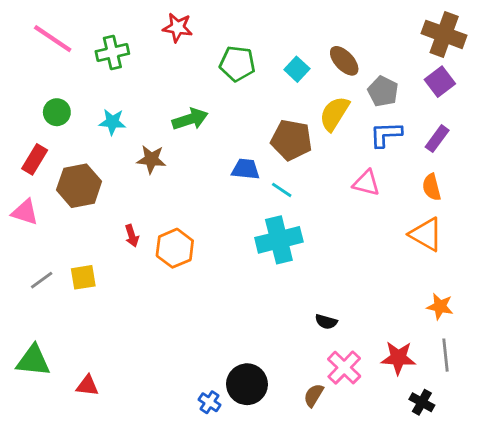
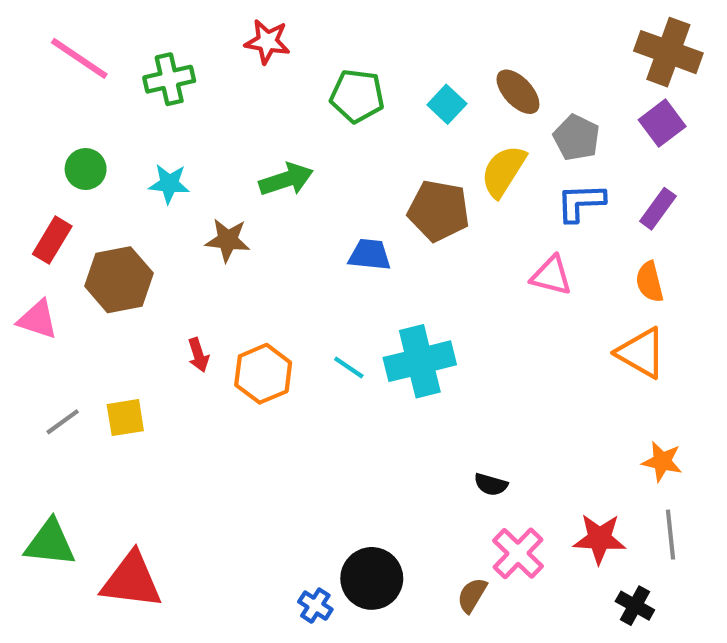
cyan line: (282, 190) -> (349, 367), moved
red triangle: (87, 386) -> (132, 581), size x1.8

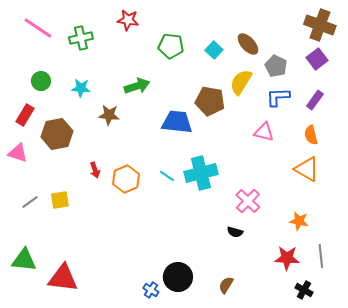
blue trapezoid: (370, 255) -> (177, 122), size x1.5
orange star: (662, 461) -> (299, 221), moved
pink cross: (518, 553) -> (248, 201), moved

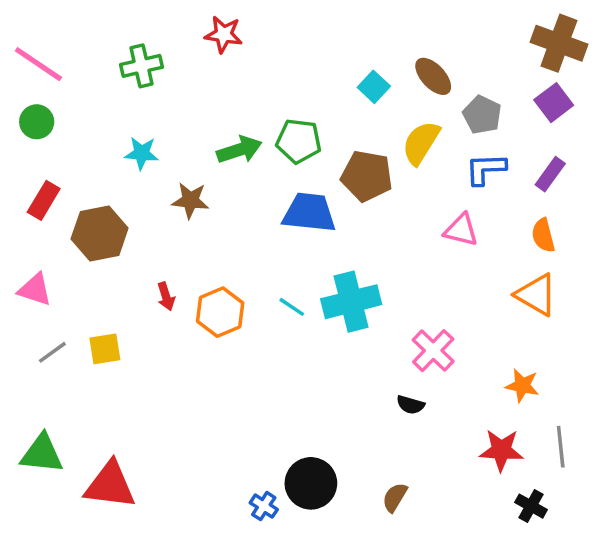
pink line: (38, 28) -> (38, 64), moved
green pentagon: (171, 46) -> (299, 141), moved
green circle: (41, 81) -> (37, 122), moved
pink triangle: (18, 153) -> (35, 289), moved

